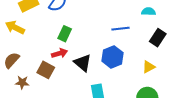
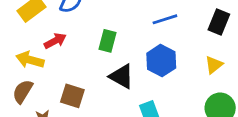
yellow arrow: (15, 27) -> (30, 60), moved
green rectangle: (65, 34) -> (107, 41), moved
red arrow: (60, 53) -> (55, 41), moved

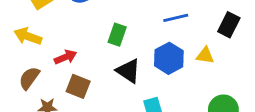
red arrow: (55, 41) -> (66, 57), moved
yellow arrow: (30, 60) -> (28, 36), moved
yellow triangle: (214, 65) -> (205, 55), moved, turned 42

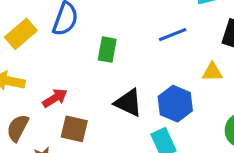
green rectangle: (117, 35) -> (107, 50), moved
blue hexagon: (169, 58) -> (175, 104), moved

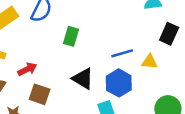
blue line: (173, 35) -> (122, 53), moved

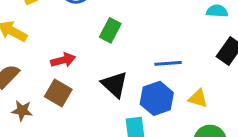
yellow triangle: (150, 62) -> (198, 98), moved
red arrow: (27, 69) -> (63, 60), moved

